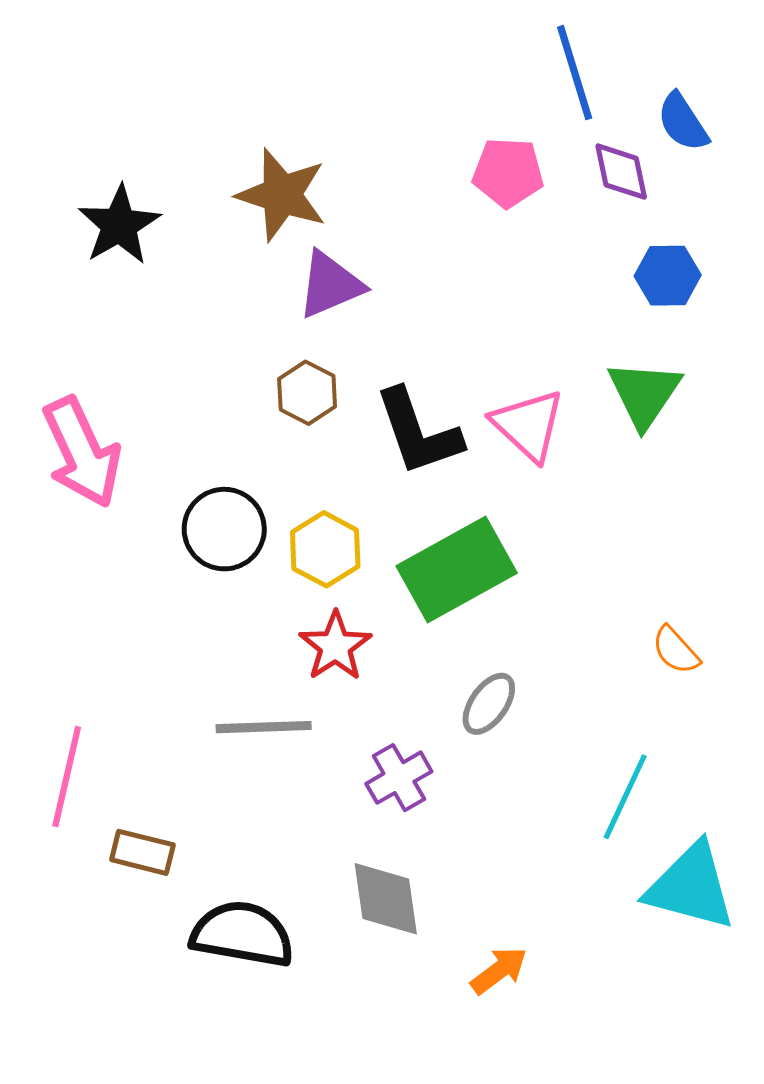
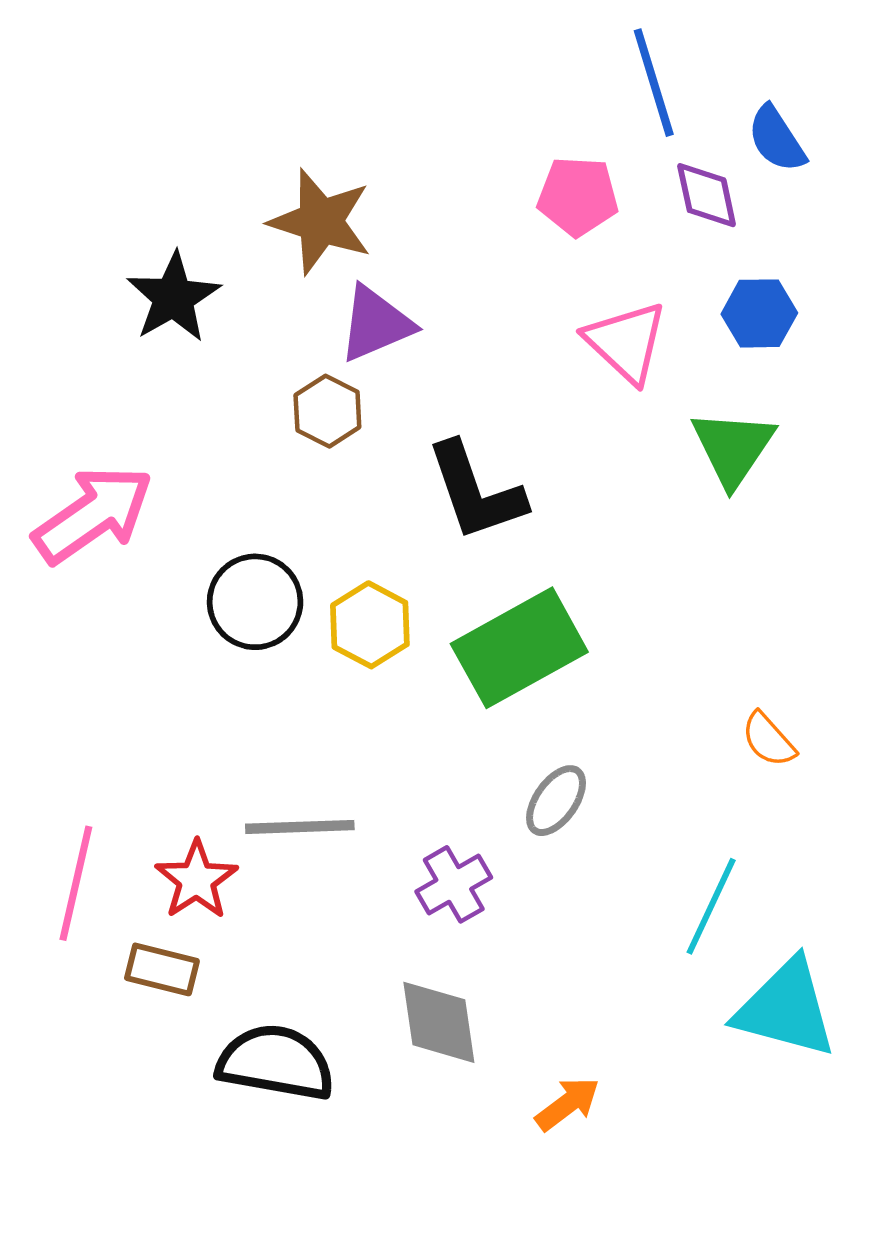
black star: (119, 225) -> (173, 297), moved
brown hexagon: (307, 393) -> (327, 411), moved
pink triangle: (528, 425) -> (626, 342), moved
pink arrow: (82, 452) -> (93, 515), turned -100
red star: (335, 646) -> (196, 880), moved

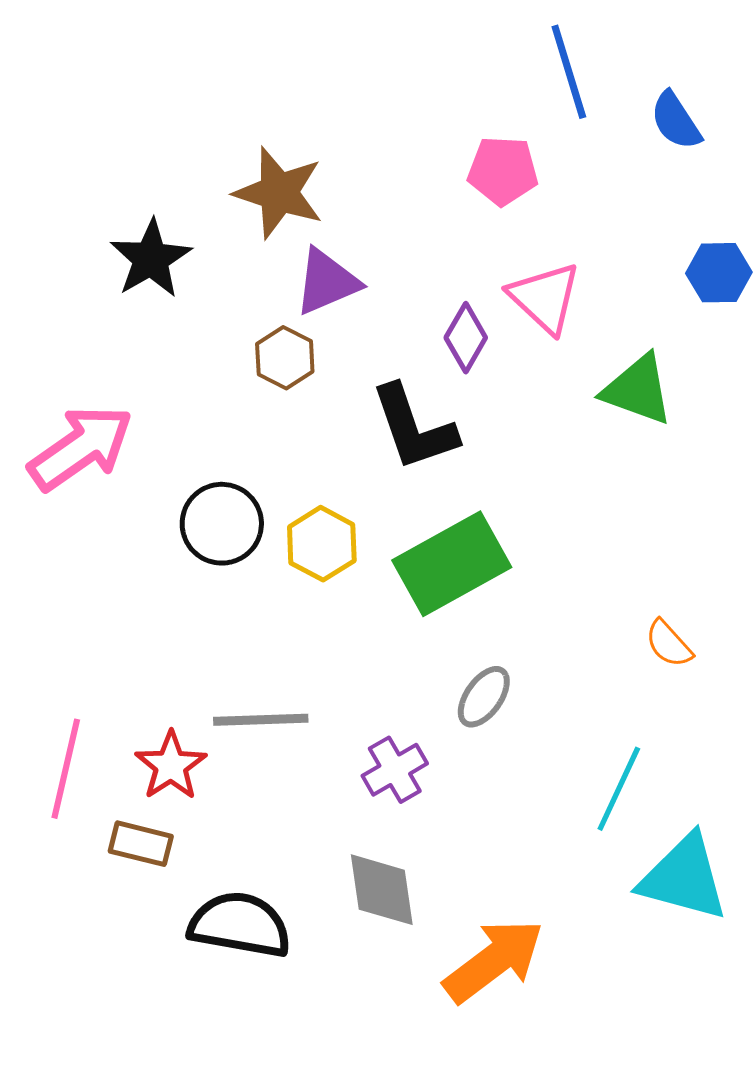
purple diamond: (707, 195) -> (466, 338), moved, turned 42
blue hexagon: (759, 313) -> (719, 273), moved
green triangle: (733, 448) -> (638, 390), turned -44
orange arrow: (568, 1104) -> (494, 961), size x1.8

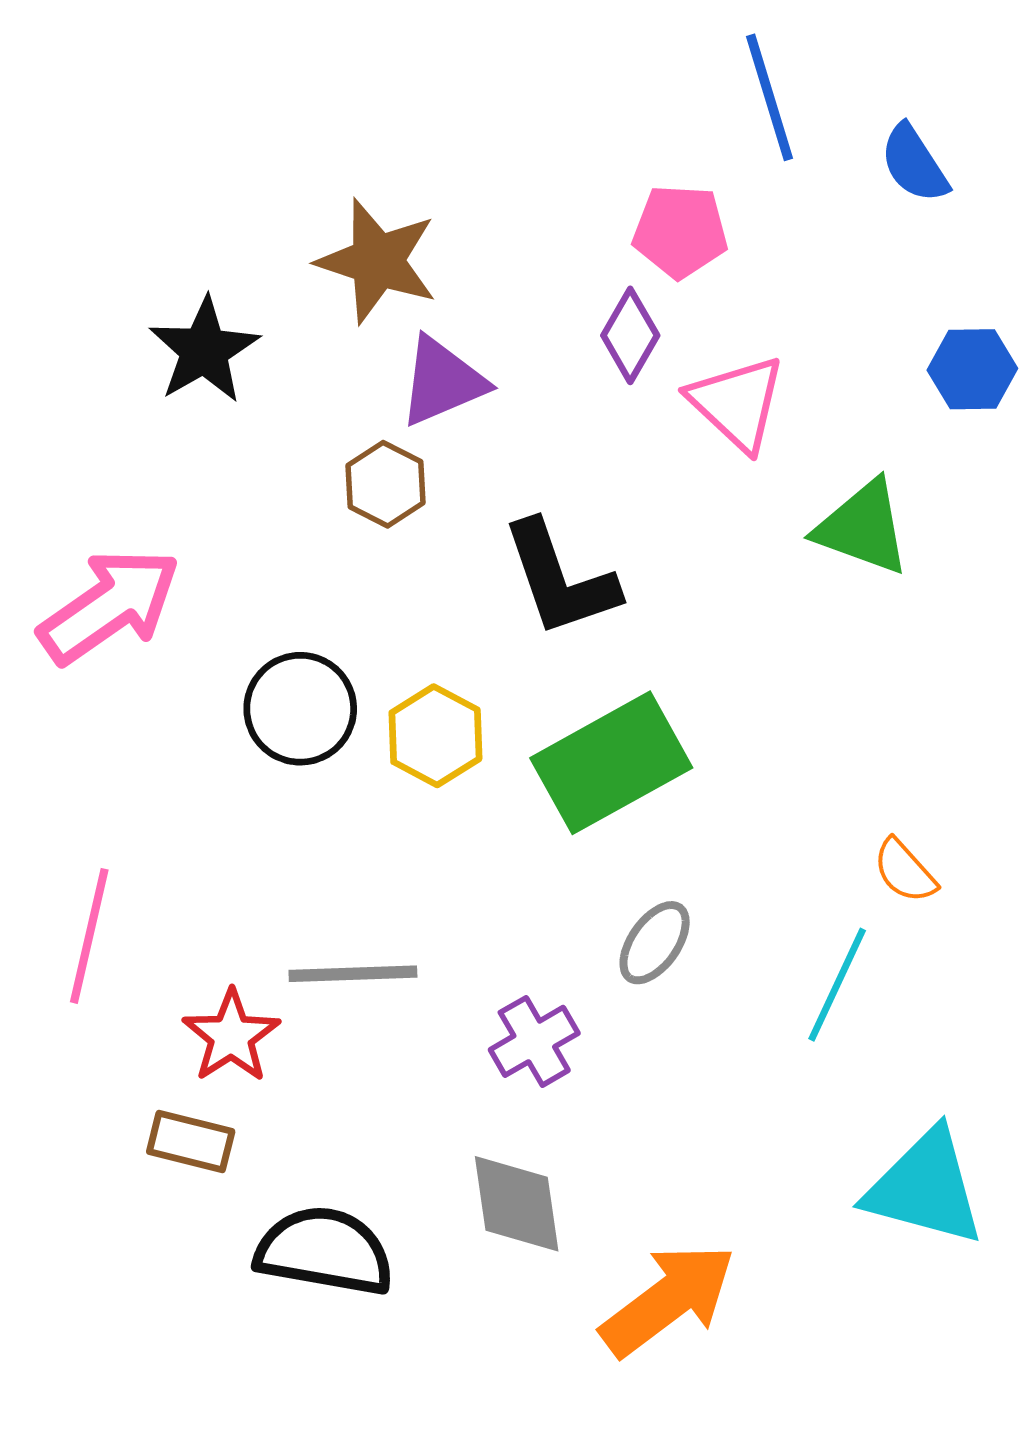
purple diamond: (466, 338) -> (630, 335), moved
pink line: (66, 769) -> (89, 936), moved
cyan line: (619, 789) -> (837, 985), moved

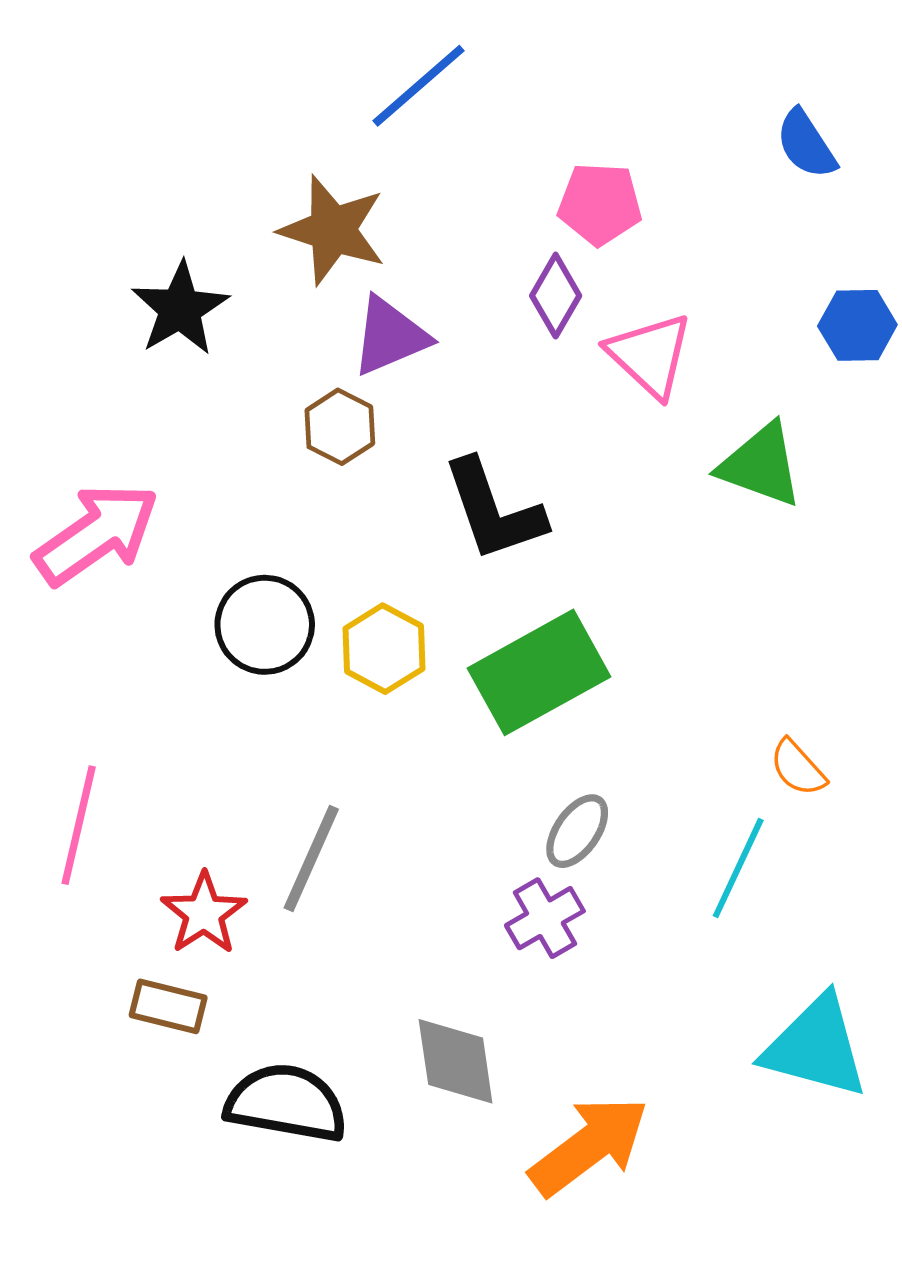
blue line: (770, 97) -> (419, 86), moved, turned 66
gray line: (353, 974) -> (311, 859), turned -64
purple cross: (534, 1041) -> (545, 918), moved

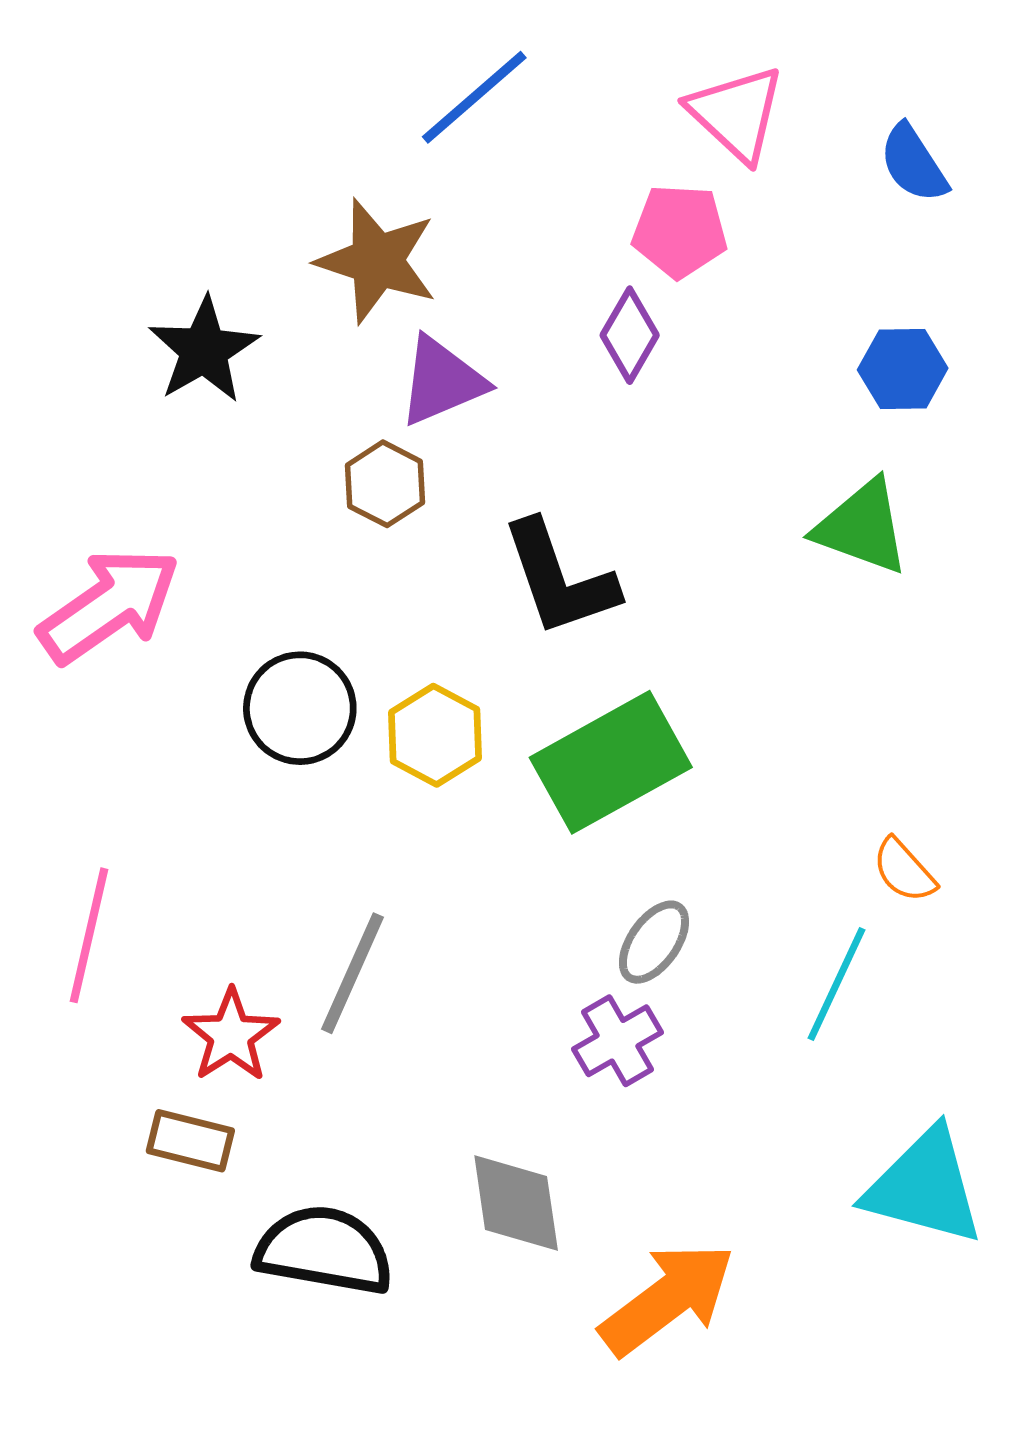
blue hexagon: (857, 325) -> (903, 369), moved
pink triangle: (650, 355) -> (736, 113), moved

